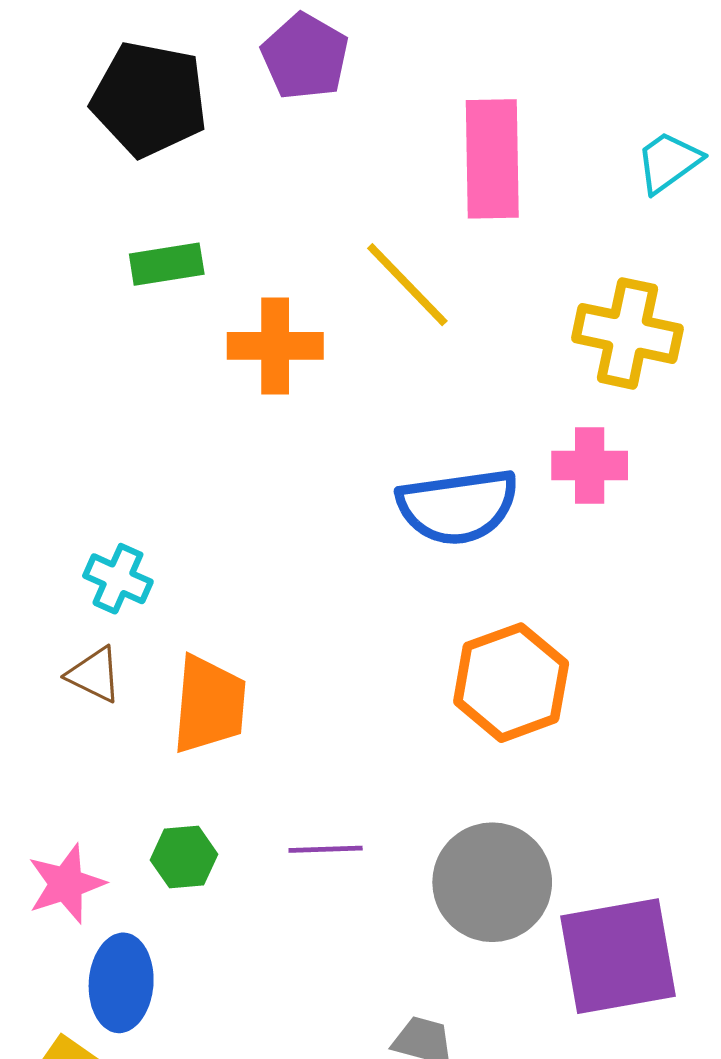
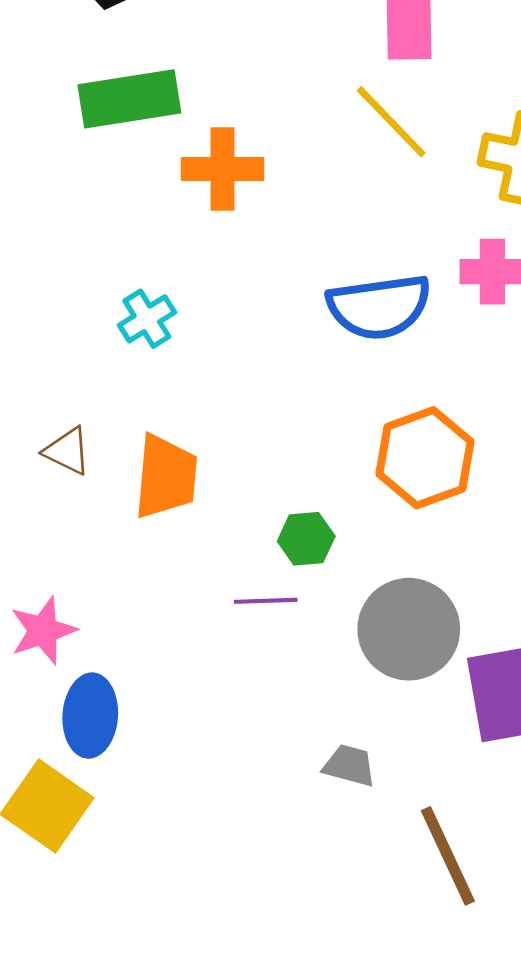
green rectangle: (167, 264) -> (129, 99), size x1.6
yellow line: (407, 285) -> (391, 122), moved
cyan cross: (118, 579) -> (147, 319), moved, turned 34
green hexagon: (184, 857) -> (306, 539), moved

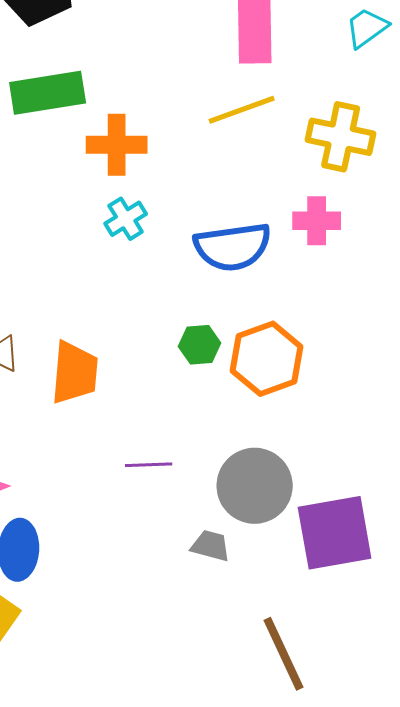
yellow line: (391, 122) -> (242, 110), turned -66
cyan cross: (147, 319) -> (126, 219), moved
green hexagon: (306, 539) -> (200, 345), moved
gray trapezoid: (349, 765) -> (211, 546), moved

